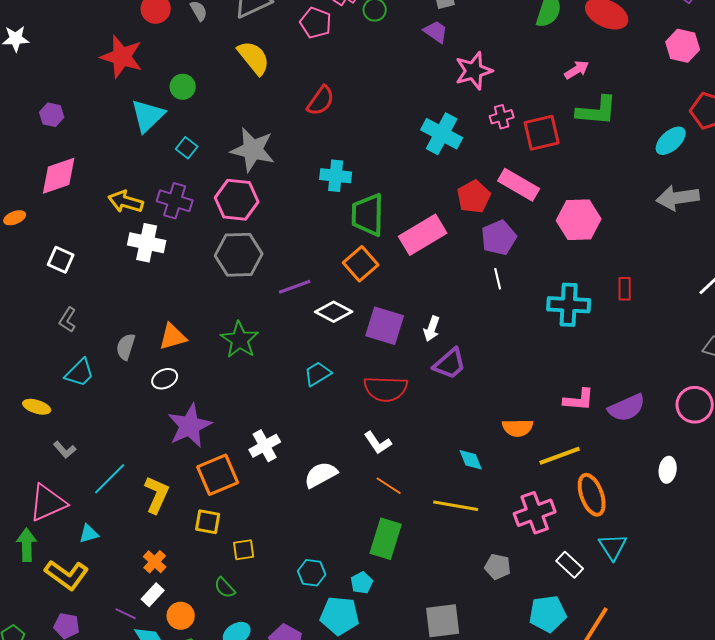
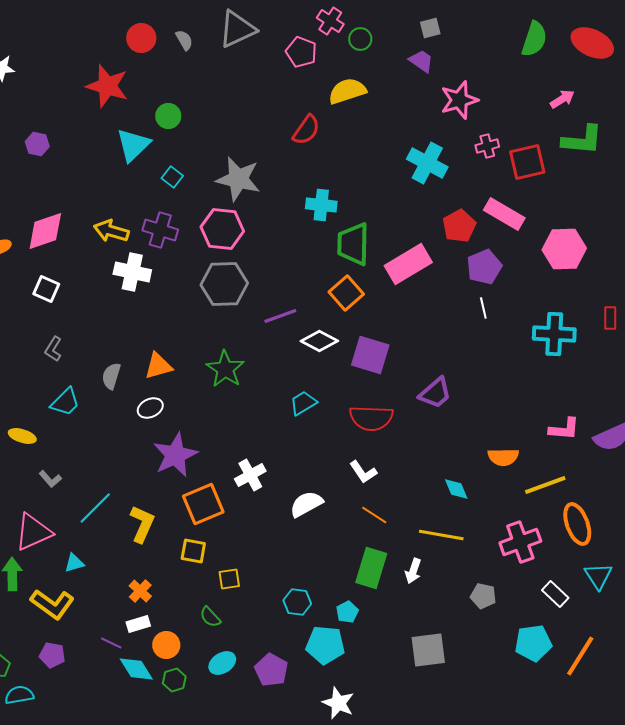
yellow semicircle: (254, 58) -> (347, 91), moved, turned -69
pink diamond: (59, 176) -> (45, 231), moved
white arrow: (432, 329) -> (413, 571), moved
white rectangle: (153, 595) -> (138, 624), turned 30

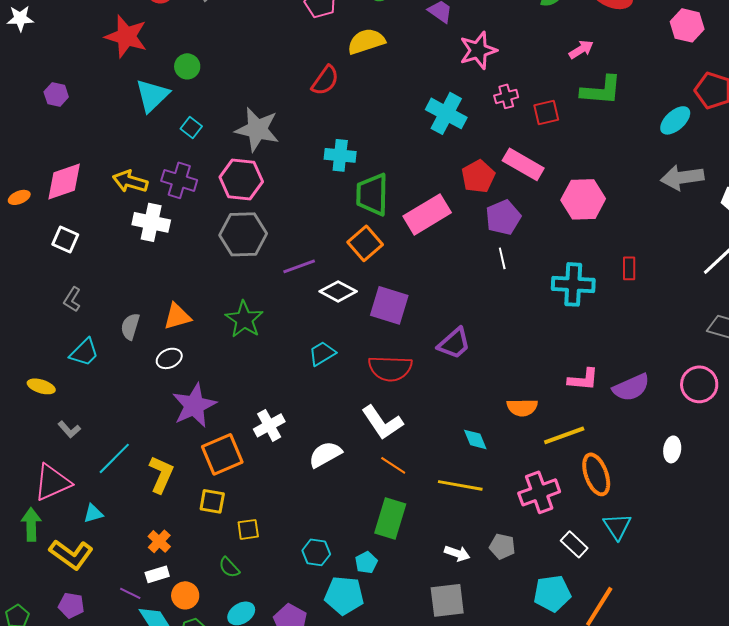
red square: (527, 162) -> (546, 112), size x0.7
white L-shape: (363, 472) -> (382, 422), size x1.5
white arrow: (413, 571) -> (457, 553), moved, turned -90

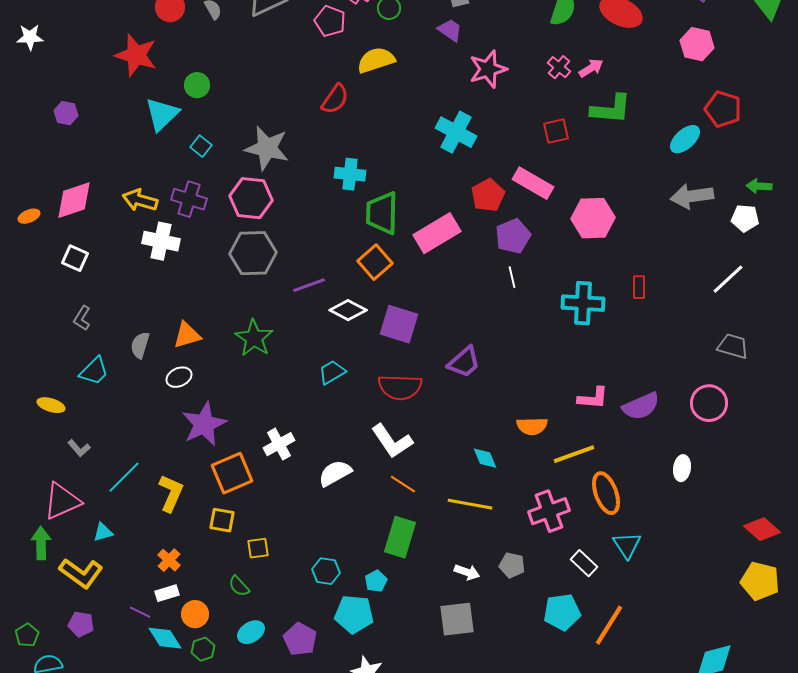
pink cross: (506, 96) -> (559, 67), moved, turned -35

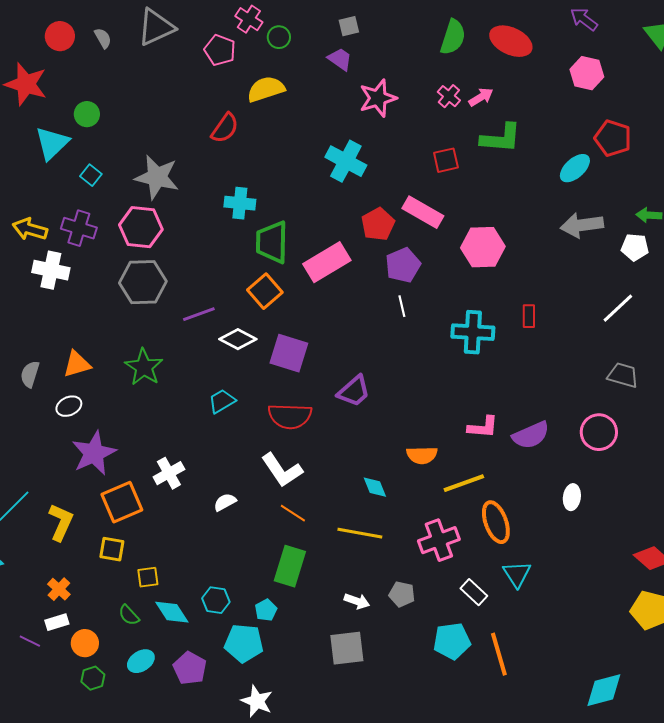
white semicircle: (335, 473) -> (225, 502), size x0.7
orange line: (609, 625) -> (499, 654), turned -48
cyan diamond: (165, 638) -> (172, 612), moved

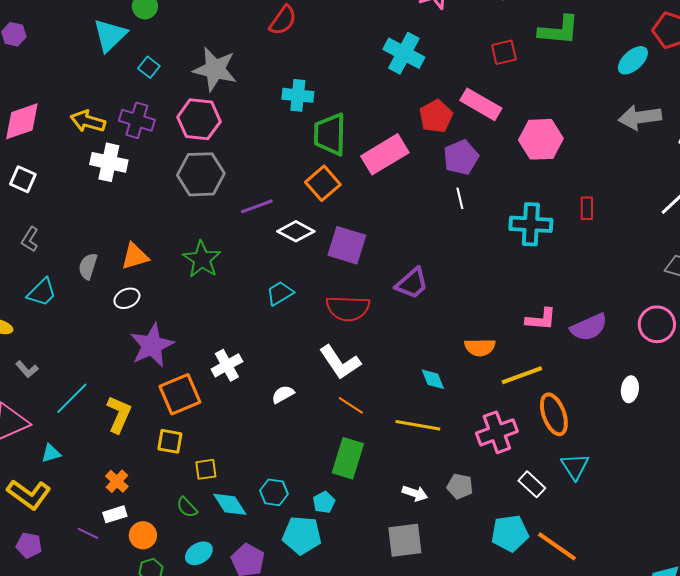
orange line: (499, 654) -> (557, 546), turned -39

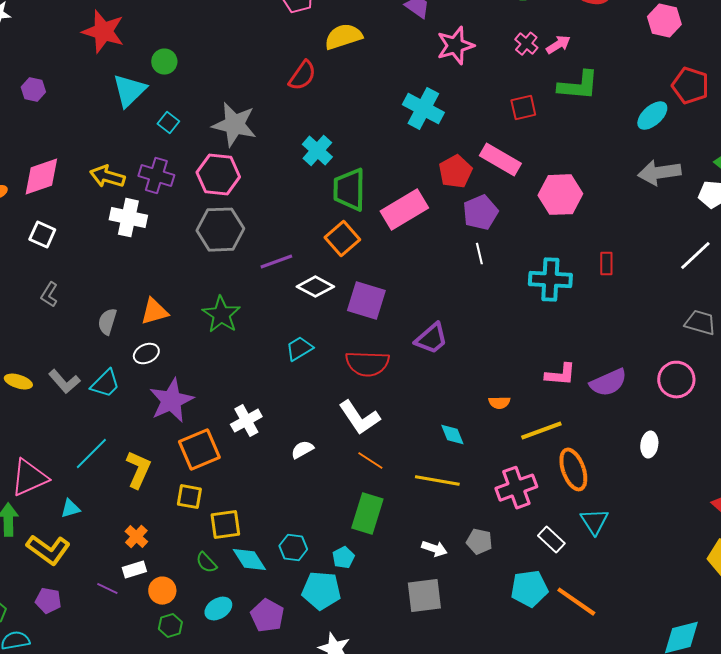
cyan cross: (298, 95) -> (317, 151), turned 36
cyan trapezoid: (42, 292) -> (105, 384), moved
orange semicircle: (480, 347) -> (499, 403), size x0.7
gray L-shape: (27, 369) -> (64, 382), moved, size x1.4
yellow square: (206, 469) -> (225, 525), size x1.4

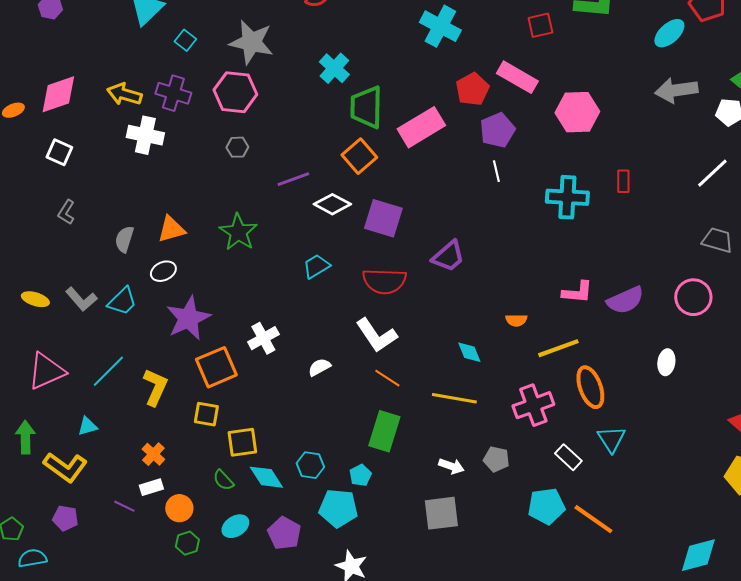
gray hexagon: (220, 230) -> (237, 147), size x0.5
pink triangle: (29, 478) -> (46, 371), moved

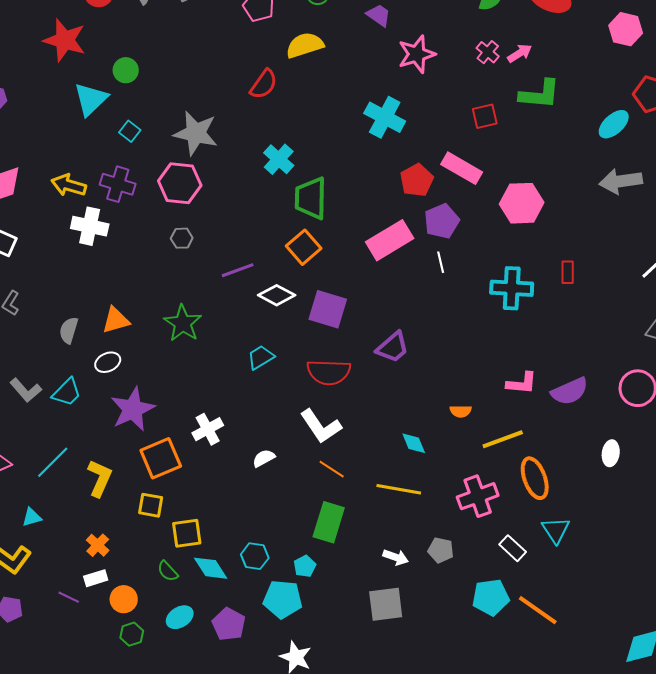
pink rectangle: (421, 127) -> (390, 240), moved

